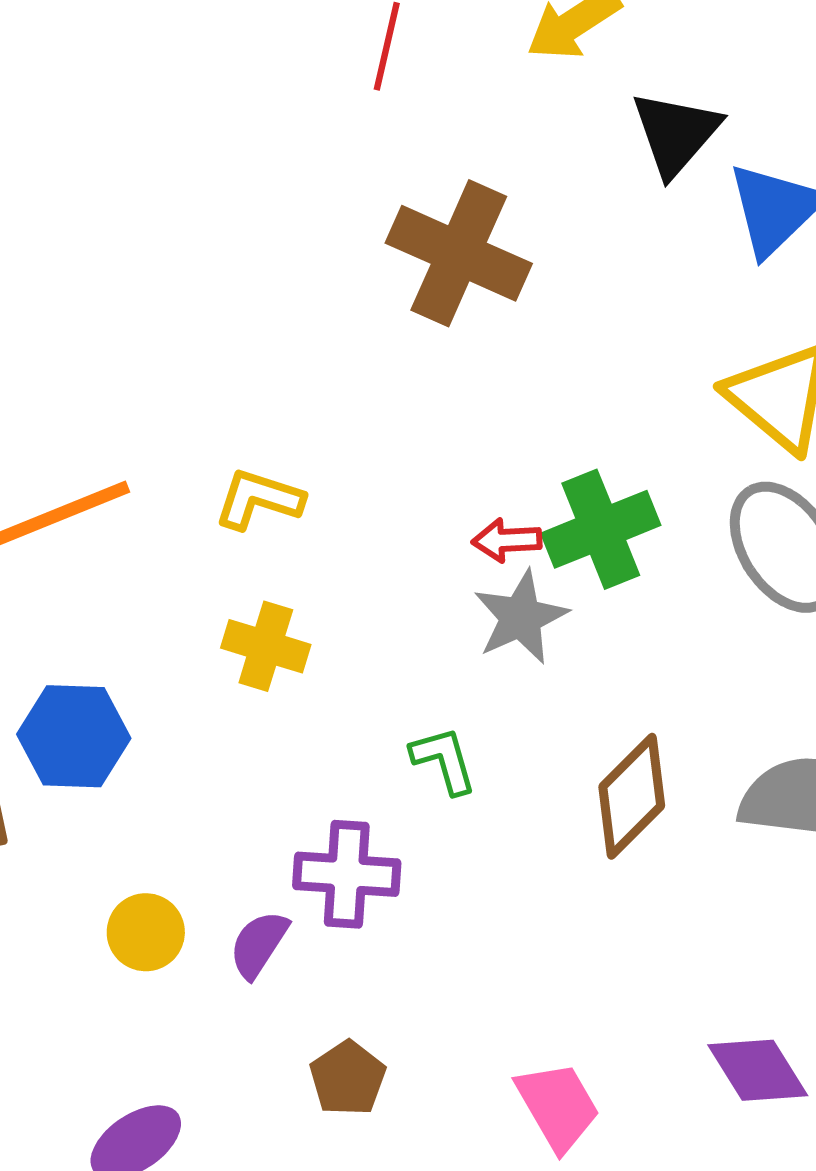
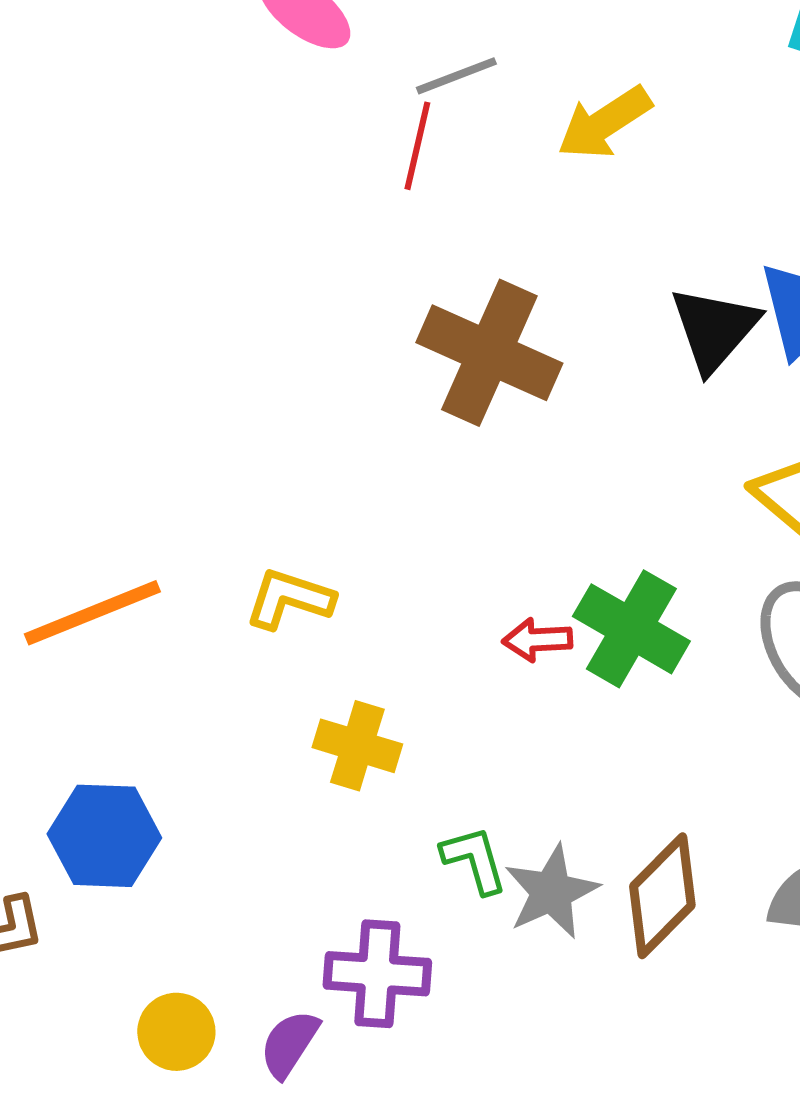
black triangle: (676, 133) -> (714, 329), moved
green cross: (601, 529) -> (631, 629), turned -38
gray star: (521, 617) -> (551, 892), moved
yellow cross: (266, 646) -> (357, 746), moved

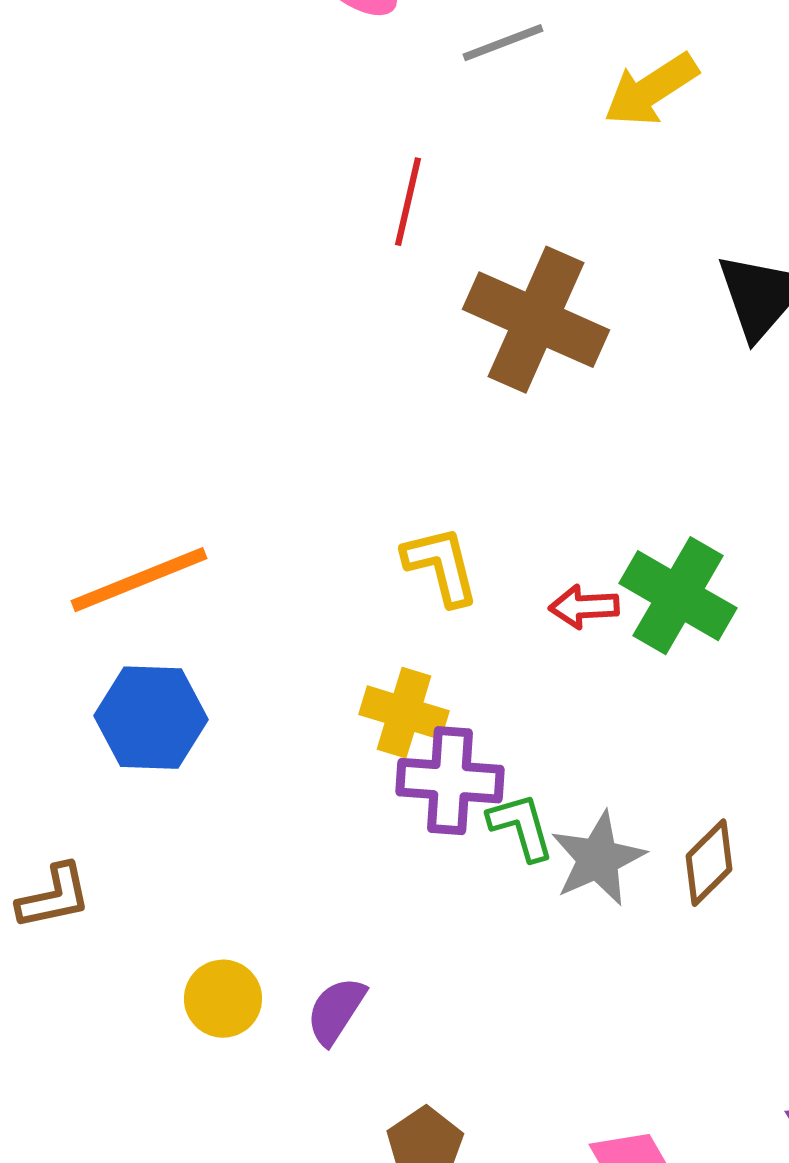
red line: (417, 146) -> (408, 202), moved
yellow L-shape: (289, 599) -> (441, 566), moved, turned 58
blue hexagon: (104, 836) -> (151, 718), moved
brown diamond: (662, 896) -> (709, 863), size x0.7
purple cross: (377, 974) -> (450, 781), moved

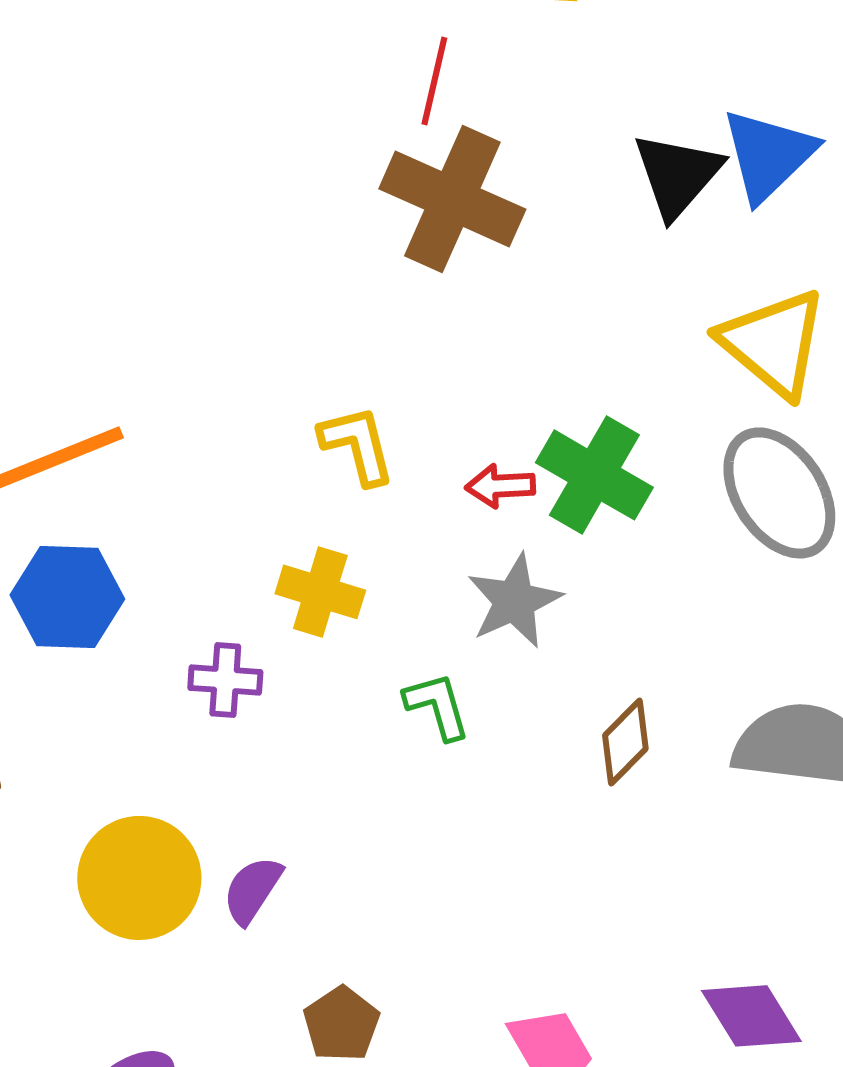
red line: (408, 202) -> (434, 81), moved
purple cross: (450, 781) -> (225, 680), moved, size x0.7
gray star: (598, 859) -> (514, 601), moved
yellow circle: (223, 999) -> (139, 878), size x1.6

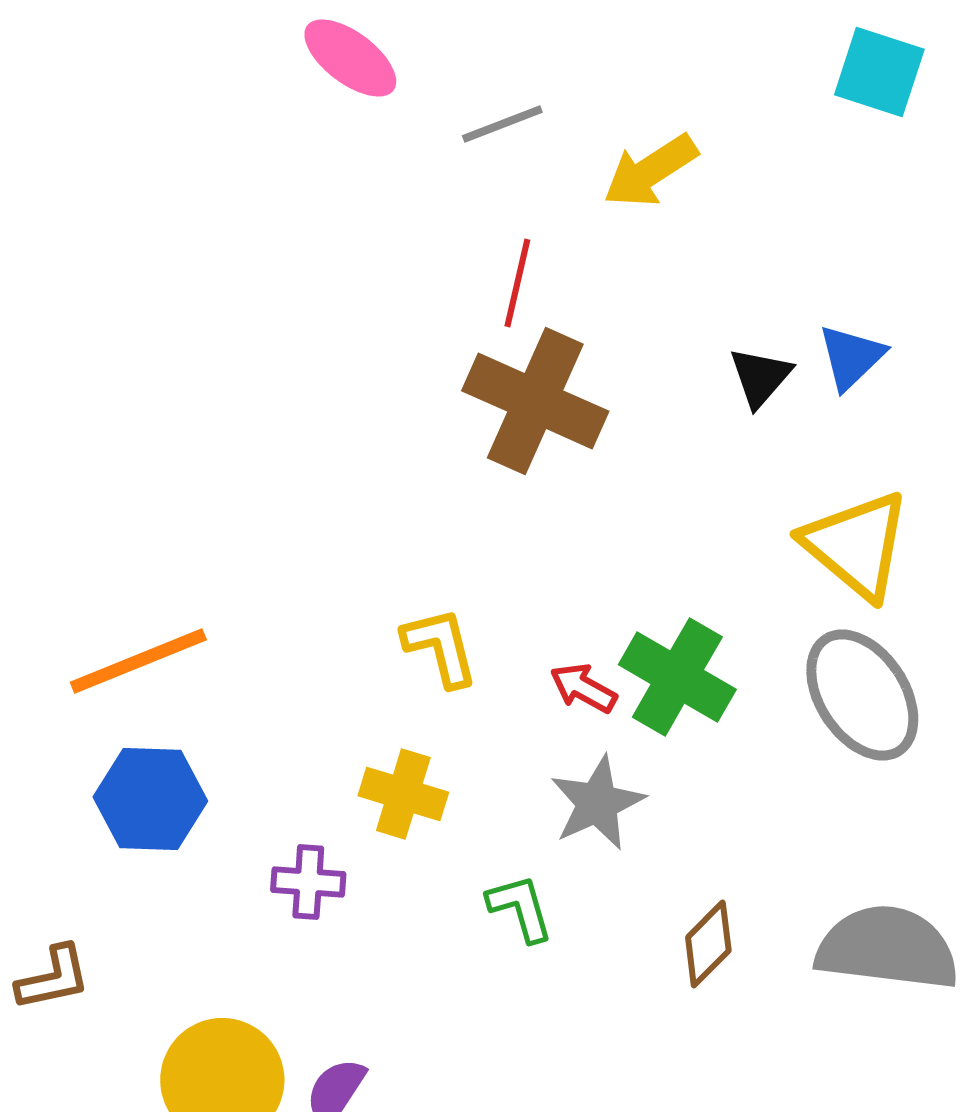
blue triangle: (768, 155) -> (851, 357), size x0.7
black triangle: (677, 175) -> (760, 377), size x0.7
red arrow: (500, 486) -> (583, 688), turned 32

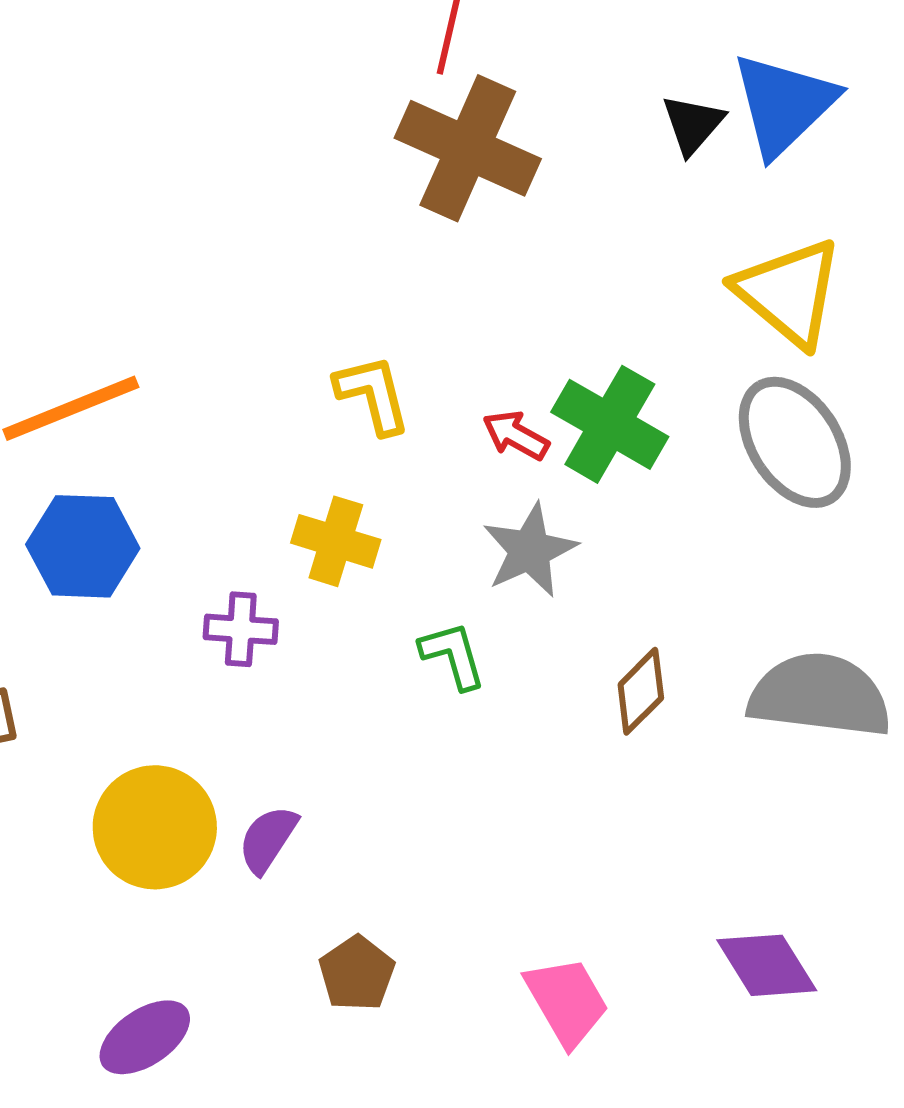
blue triangle: (851, 357) -> (784, 104), size x1.6

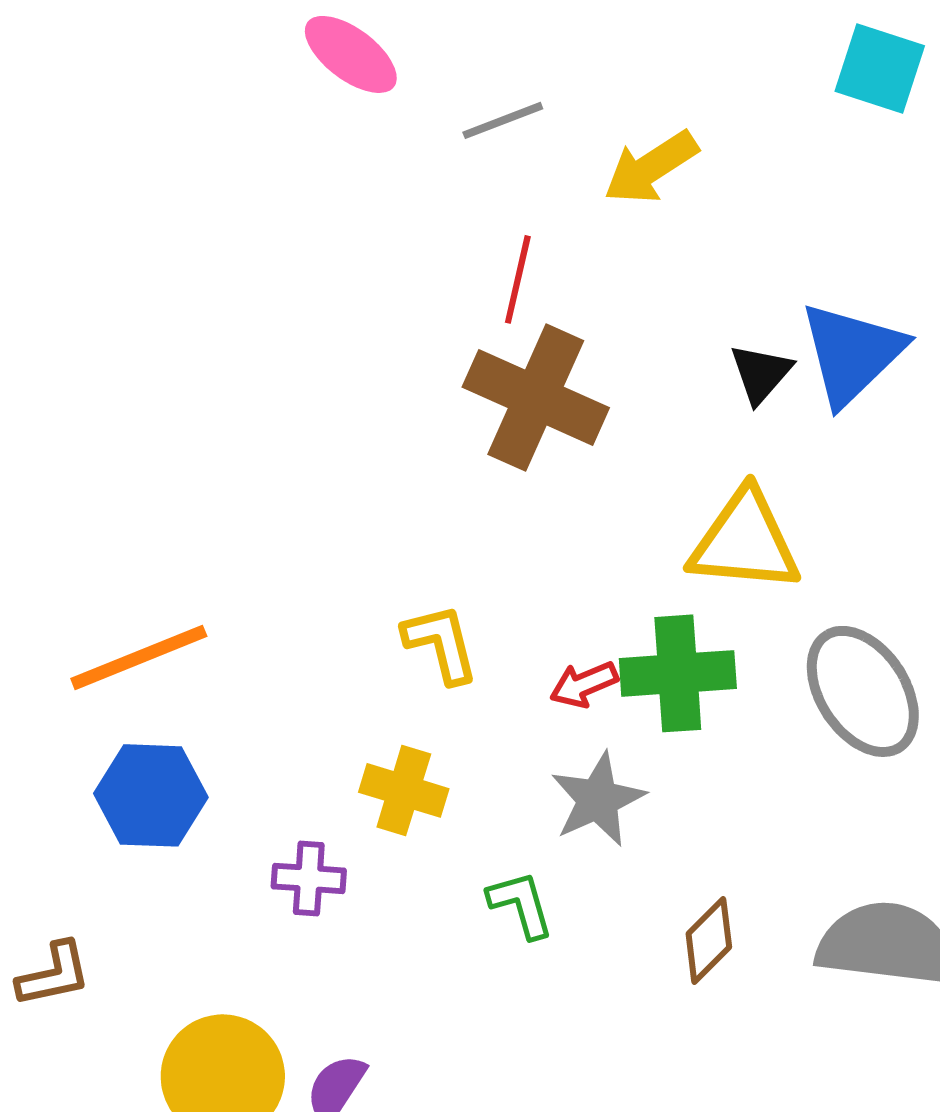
yellow triangle: (789, 292) -> (745, 541), moved, turned -35
green cross: (610, 424) -> (678, 673), turned -34
red arrow: (516, 435) -> (584, 684), turned -52

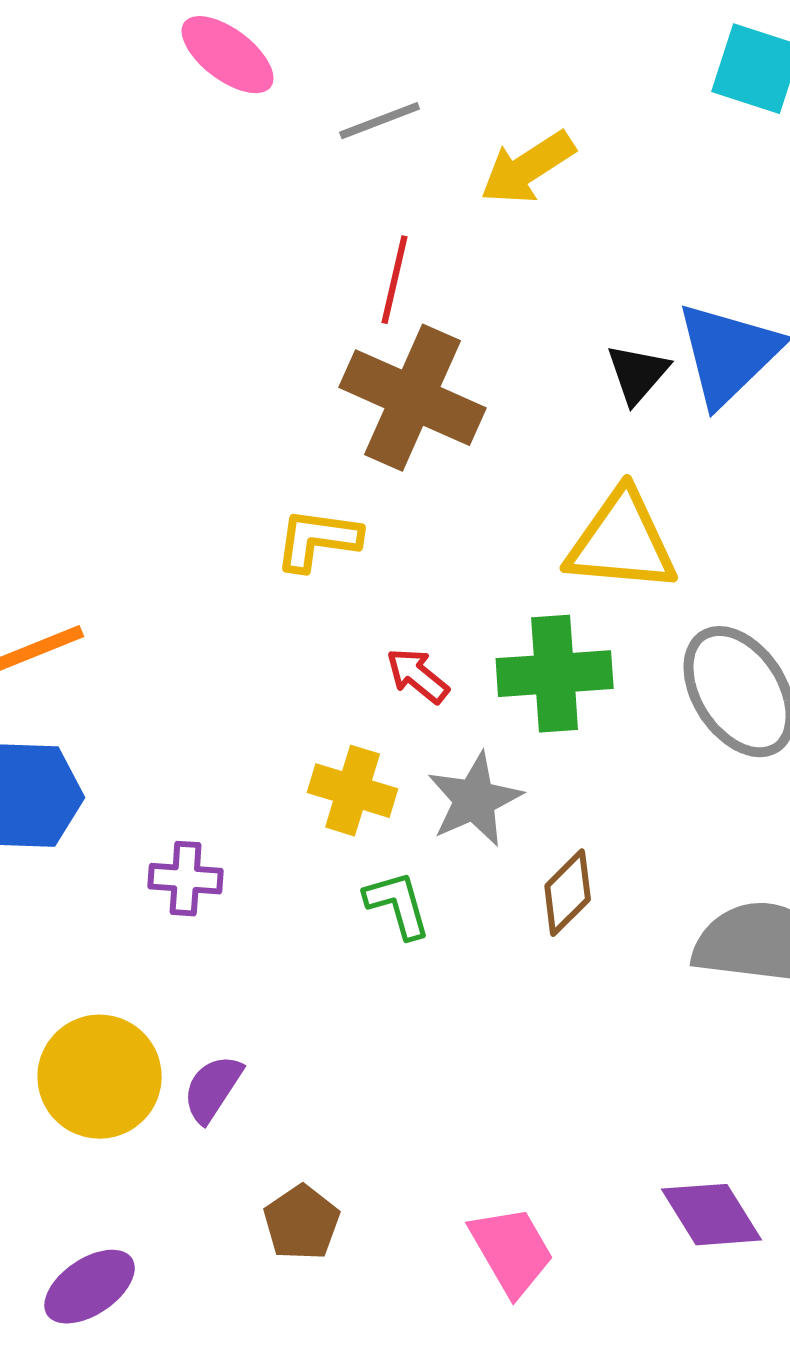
yellow L-shape: (441, 643) -> (318, 540), moved, turned -68
red arrow: (584, 684) -> (418, 676), moved, turned 62
yellow cross: (404, 790) -> (353, 791), moved
brown diamond: (709, 940) -> (568, 893), moved

